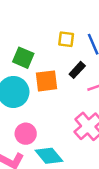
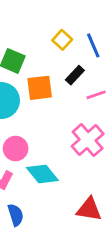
yellow square: (66, 39) -> (62, 40), turned 35

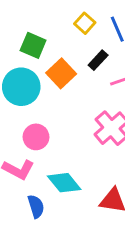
orange square: (40, 88) -> (61, 73), turned -36
cyan diamond: (42, 174) -> (64, 183), moved

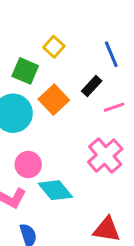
yellow square: (85, 23) -> (54, 47), moved
cyan diamond: (64, 183) -> (55, 190), moved

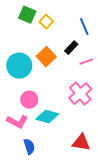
green square: (25, 71) -> (27, 15), moved
cyan diamond: (55, 190) -> (47, 117), turned -35

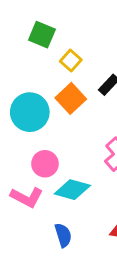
yellow square: (46, 22) -> (71, 60), moved
blue semicircle: (29, 147) -> (63, 235), moved

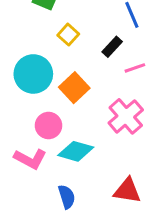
yellow square: (71, 60) -> (68, 35), moved
orange square: (71, 98) -> (74, 88), moved

